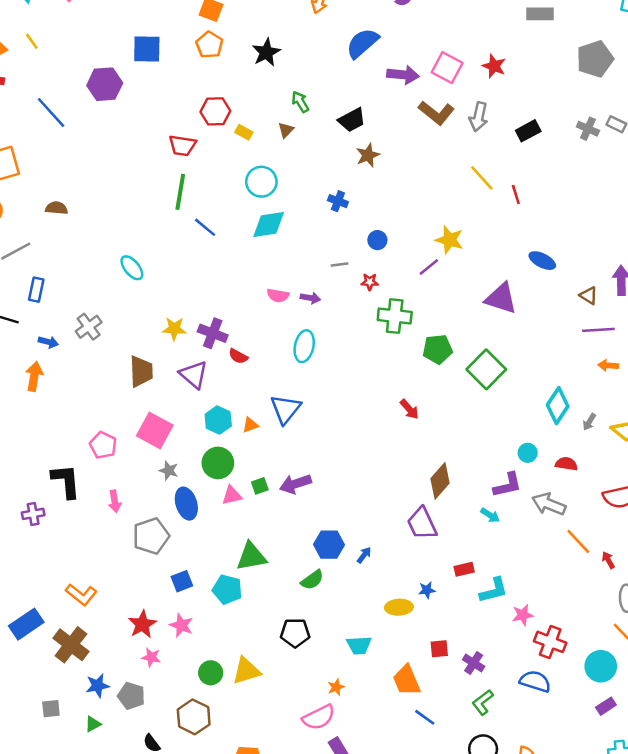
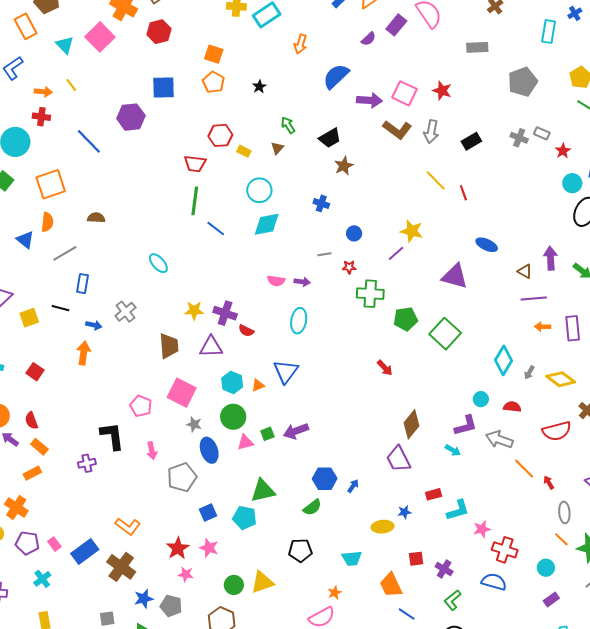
black star: (266, 52) -> (259, 87), size x0.6
purple triangle: (194, 375) -> (211, 347), turned -40
cyan circle: (601, 666) -> (546, 568), size x0.7

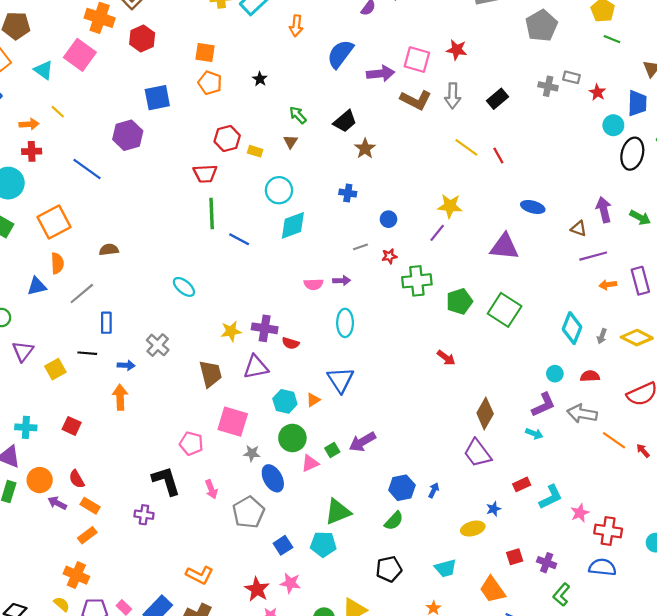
blue triangle: (25, 240) -> (37, 286), turned -42
purple cross: (87, 463) -> (144, 515), turned 30

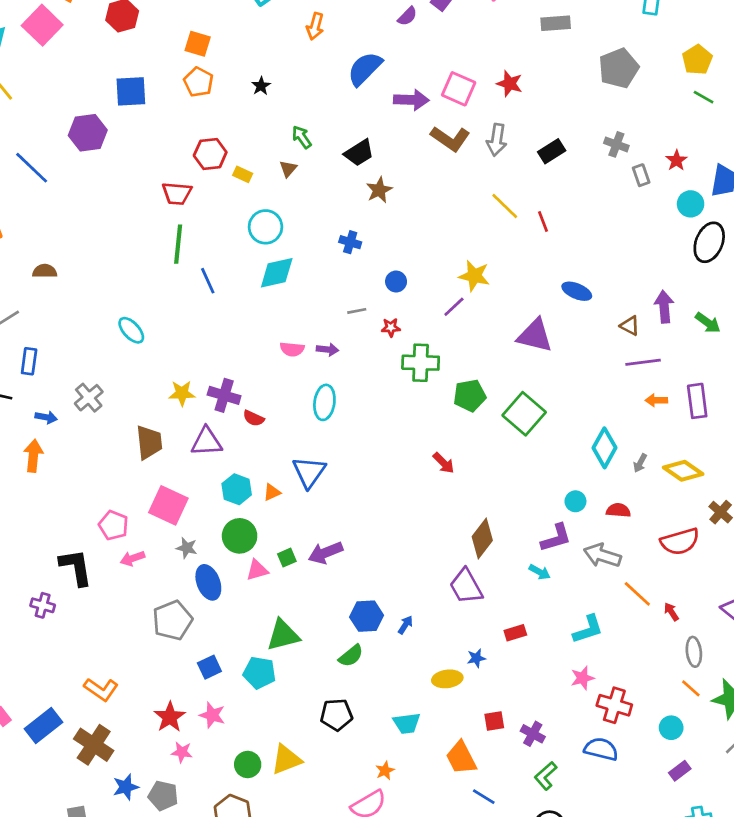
gray rectangle: (572, 77) -> (641, 175), moved, turned 49
blue line: (239, 239) -> (208, 281), turned 30
pink arrow: (211, 489) -> (133, 558), moved, turned 84
cyan L-shape: (551, 497) -> (588, 629), moved

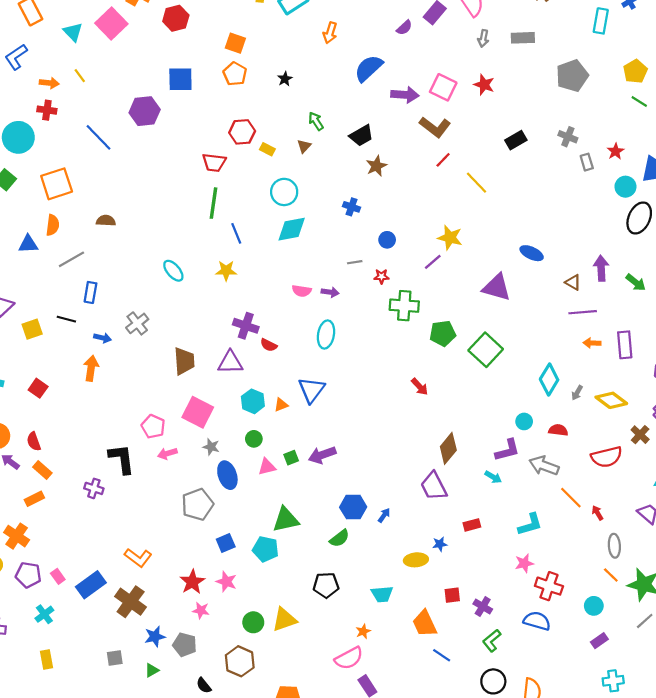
gray arrow: (497, 140) -> (483, 38), moved, size x0.7
red line: (543, 222) -> (443, 160), moved, turned 63
yellow star: (182, 393) -> (226, 271), moved
green circle: (240, 536) -> (254, 439), size x0.6

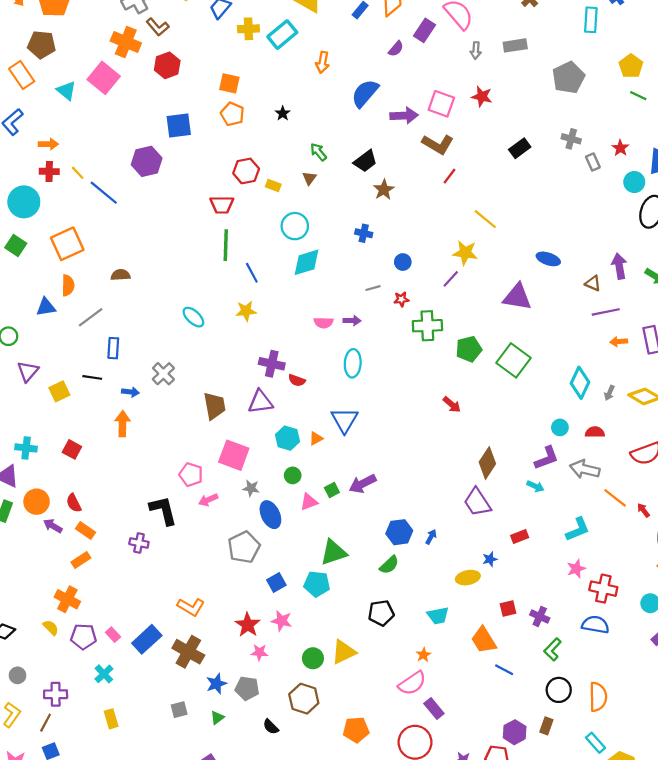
yellow line: (80, 76) -> (78, 173), moved
yellow line: (477, 183) -> (485, 219), moved

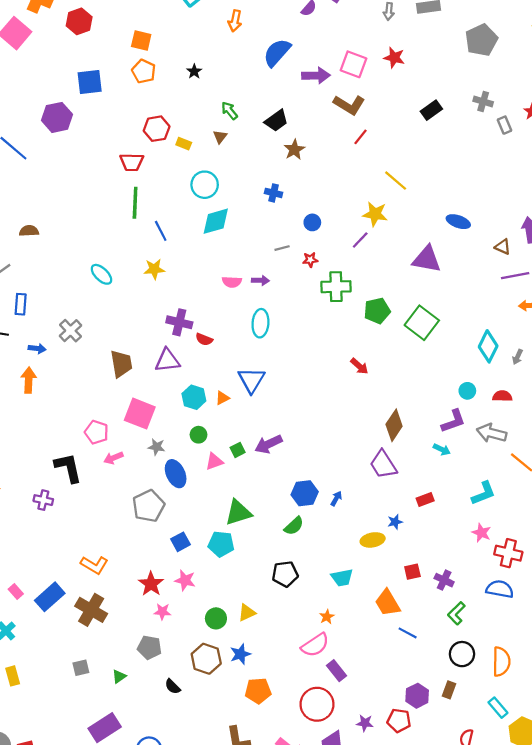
pink star: (576, 569) -> (481, 533), turned -30
yellow triangle: (344, 652) -> (247, 613), size x0.7
blue star: (216, 684) -> (240, 654), moved

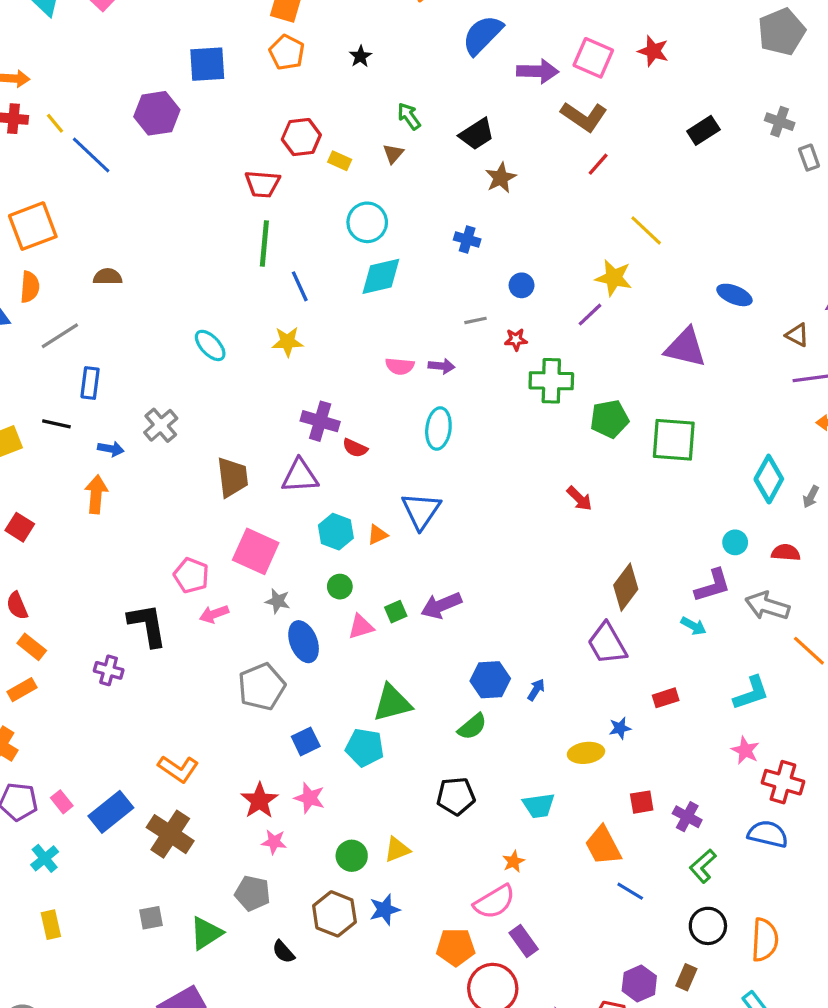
green square: (422, 323) -> (674, 440), turned -36
green triangle: (119, 676) -> (206, 933), size x1.6
orange pentagon: (258, 691) -> (456, 947), moved

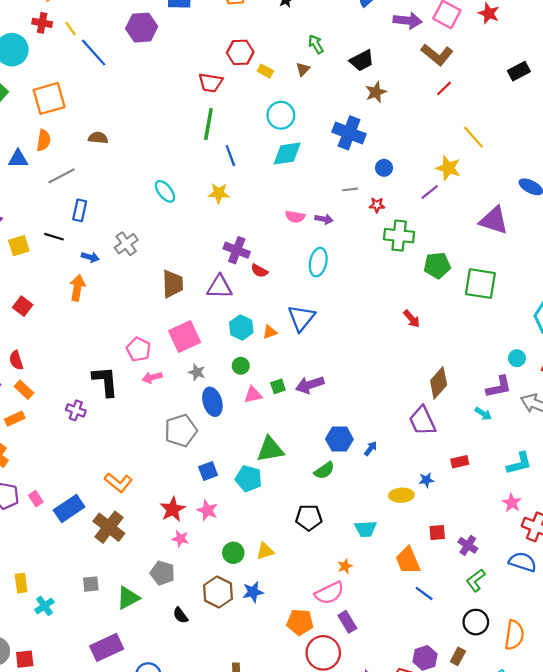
blue cross: (467, 239) -> (349, 133), size x1.8
pink square: (256, 551) -> (185, 336), turned 36
cyan cross: (45, 858) -> (44, 606), moved

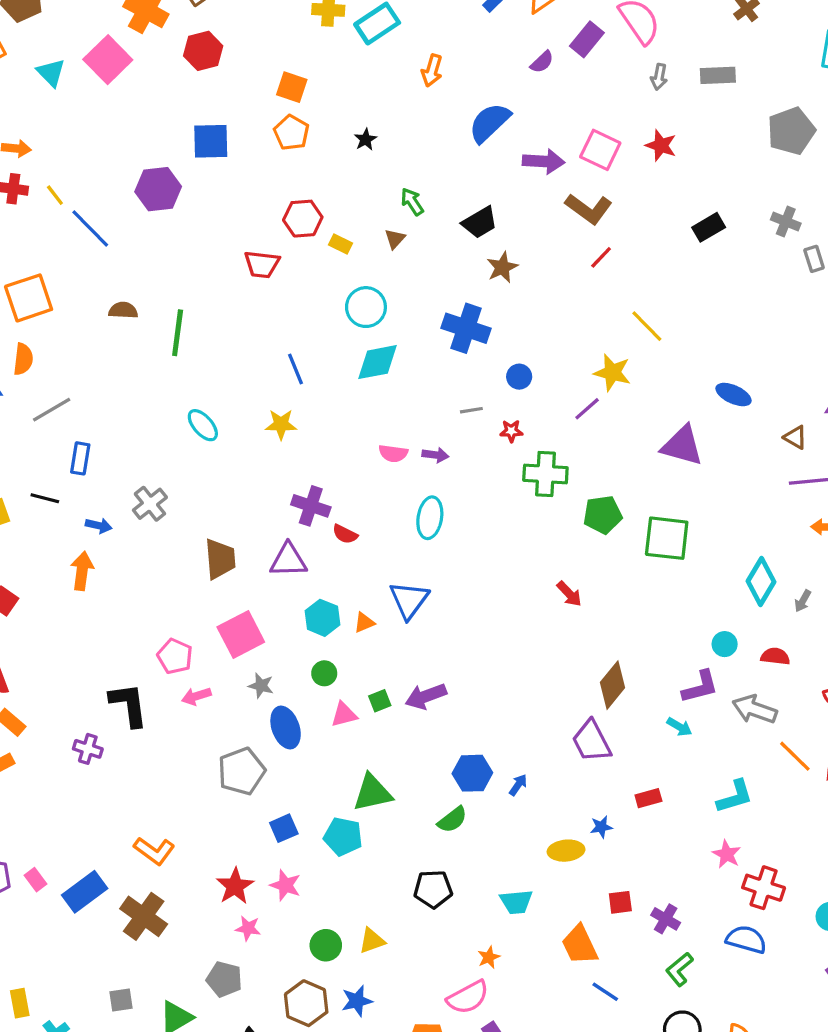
green line: (208, 124) -> (178, 333), moved
brown semicircle: (98, 138) -> (123, 310), moved

